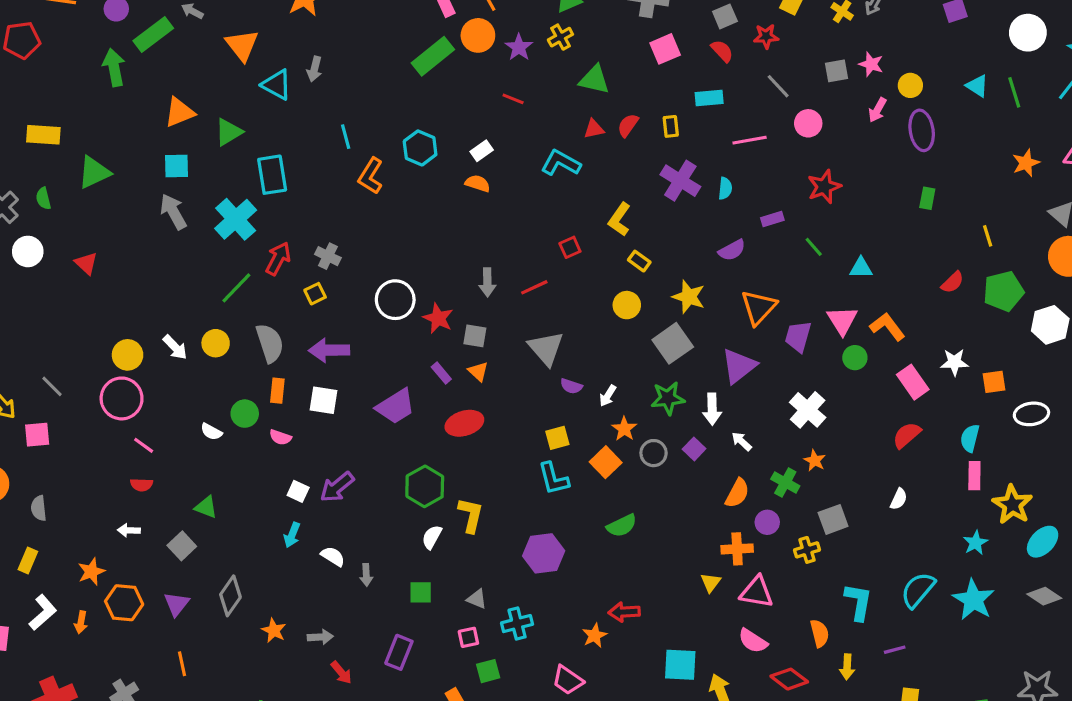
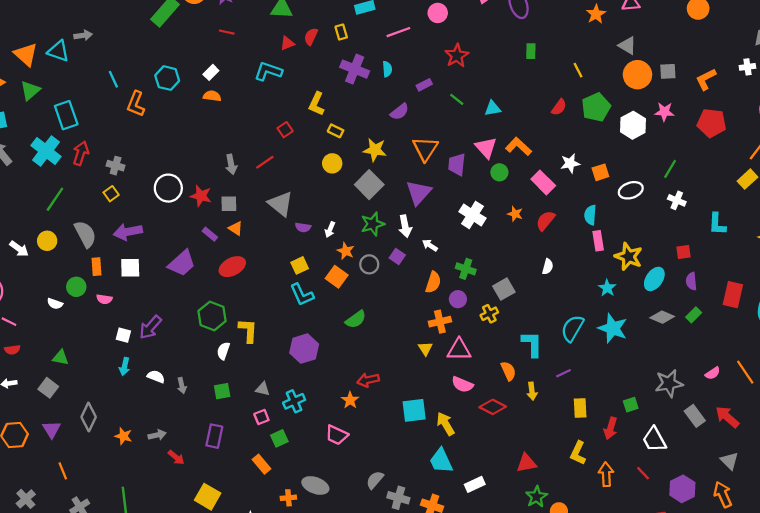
orange triangle: (242, 45) -> (26, 54), moved
gray arrow: (314, 69) -> (83, 35), turned -102
red arrow: (278, 259) -> (81, 153), moved
orange star: (815, 460) -> (515, 214), moved

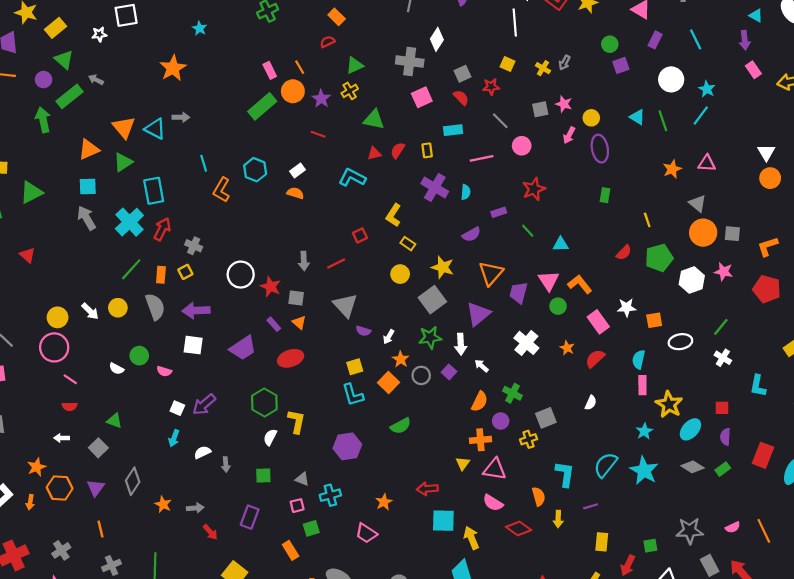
orange rectangle: (96, 267) -> (161, 275), moved
white semicircle: (156, 377) -> (202, 452), turned -56
red arrow: (368, 380) -> (427, 489), moved

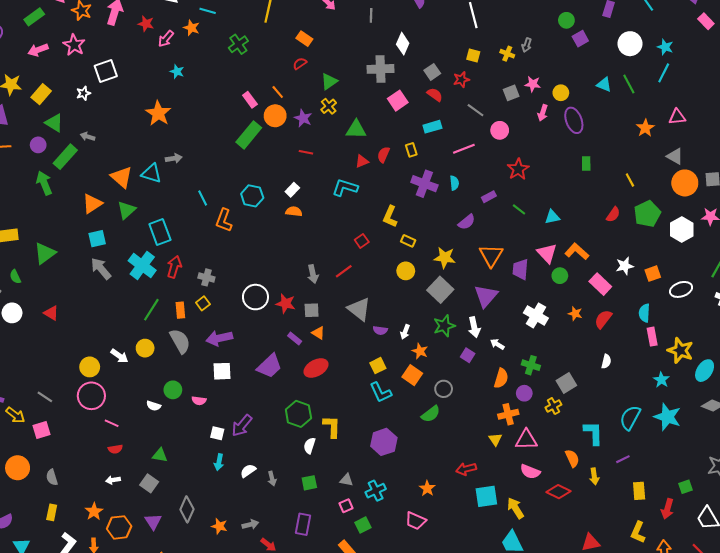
gray circle: (421, 375) -> (444, 389), moved

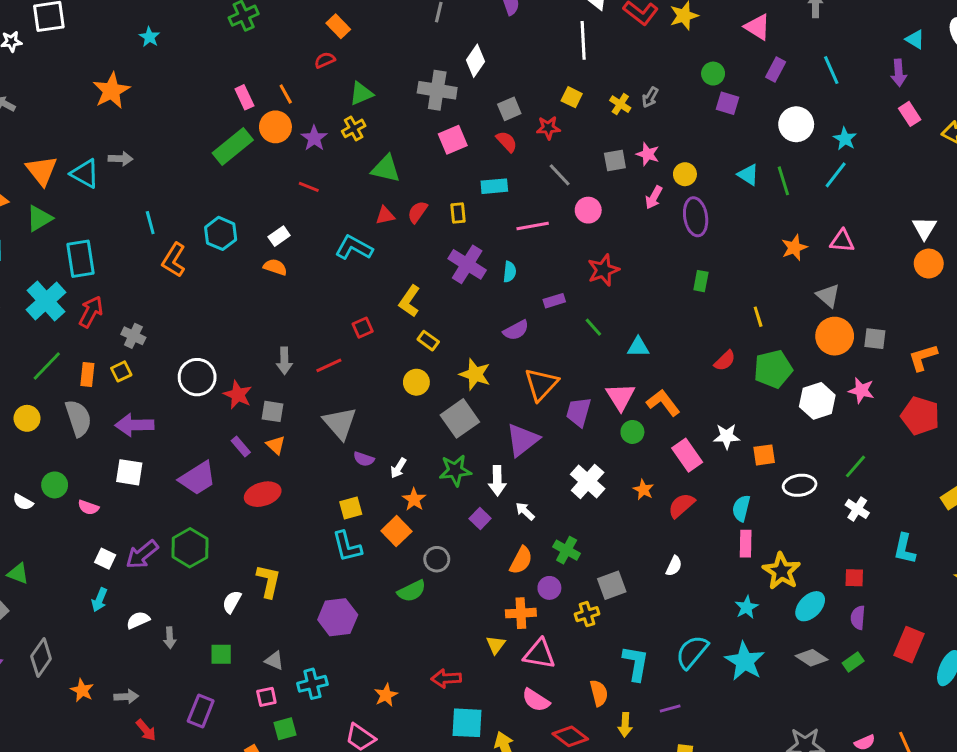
purple square: (580, 39) -> (727, 103), turned 35
green hexagon: (298, 414) -> (190, 548), moved

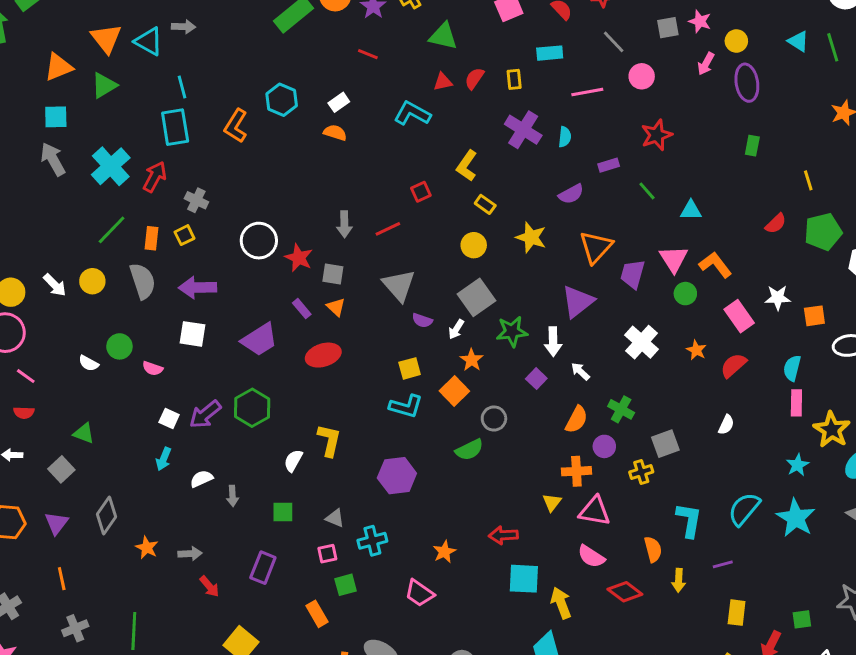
cyan line: (150, 223) -> (182, 87), moved
cyan rectangle: (81, 259) -> (175, 127), moved
gray square: (460, 418) -> (476, 297), moved
cyan L-shape: (347, 547) -> (406, 406), turned -60

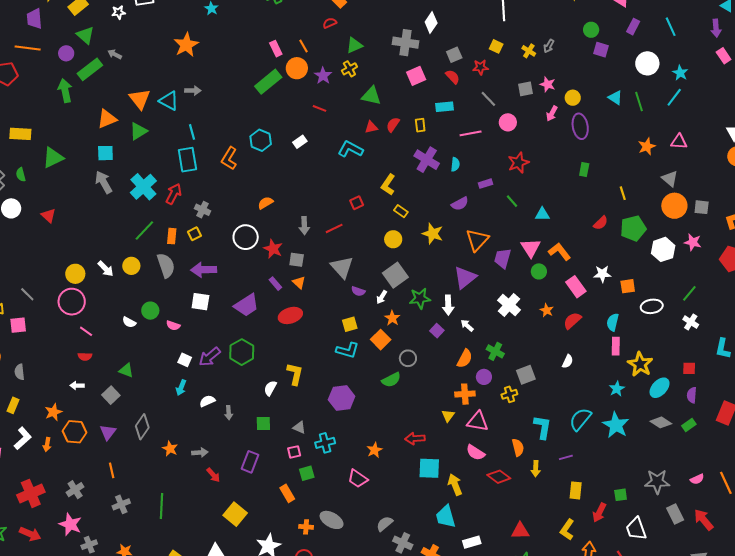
orange semicircle: (335, 133) -> (265, 203), moved, turned -49

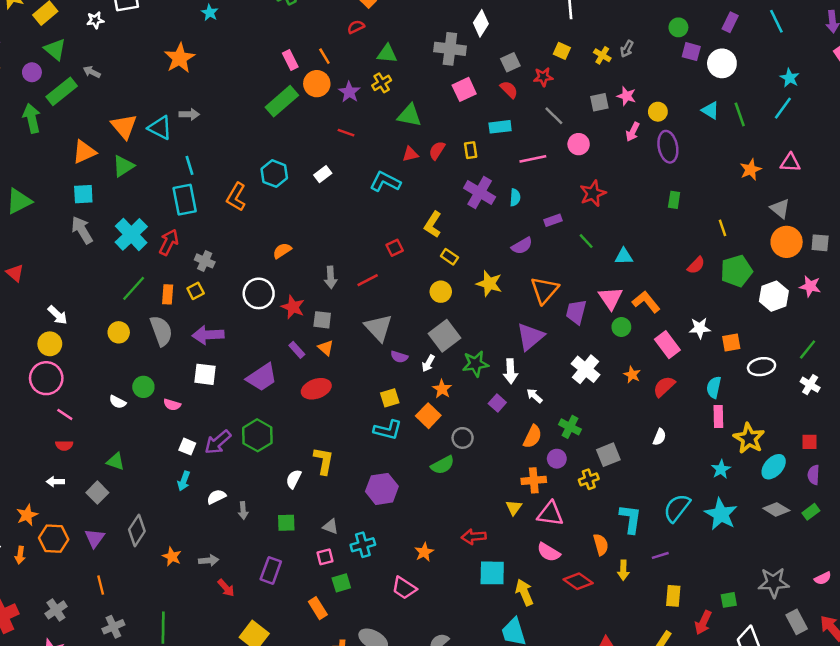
green triangle: (354, 45) -> (387, 54), turned 30
white circle: (647, 63) -> (722, 63), moved
white arrow: (106, 269) -> (58, 315), moved

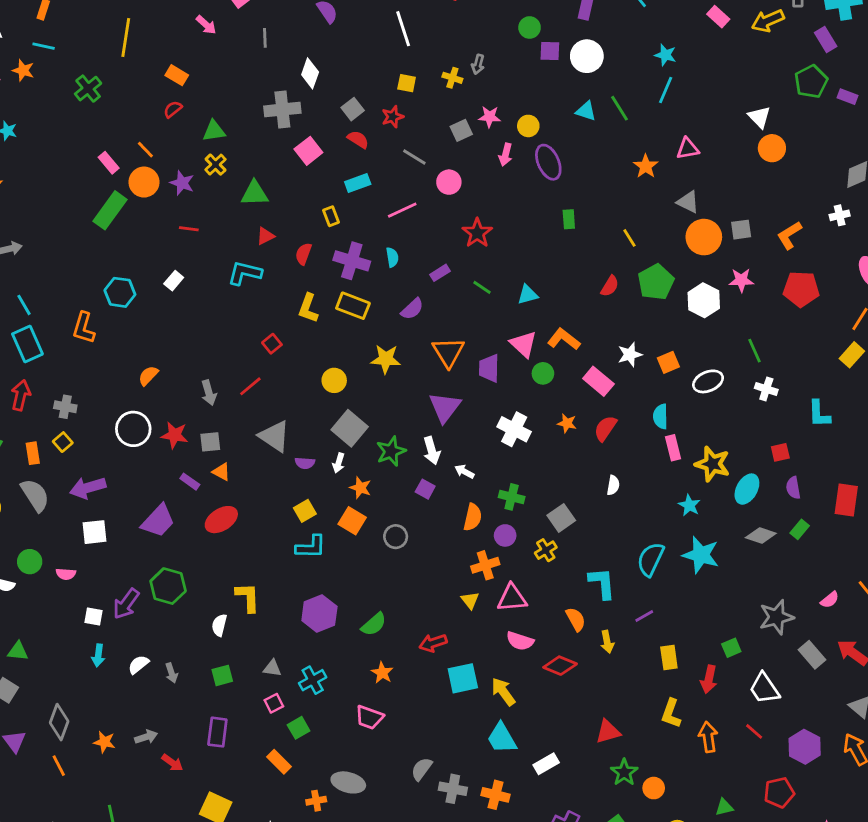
red semicircle: (437, 150) -> (303, 254), moved
yellow rectangle: (449, 257) -> (353, 306), moved, size x1.6
green line: (808, 349) -> (755, 351), turned -50
green semicircle: (443, 465) -> (374, 624), moved
orange line: (101, 585) -> (59, 766), moved

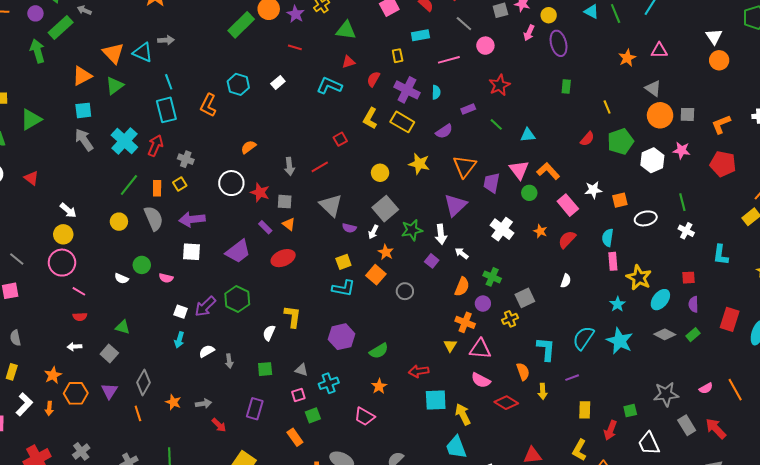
orange cross: (485, 565) -> (465, 322), turned 30

